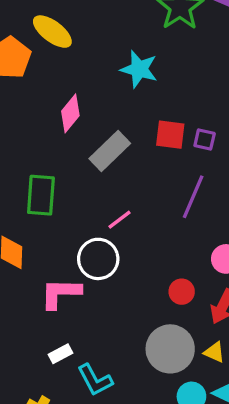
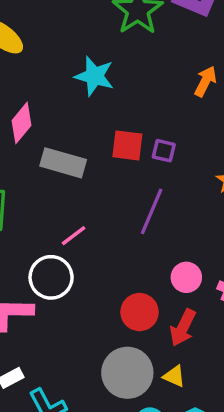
gray rectangle: (110, 151) -> (63, 163), turned 60
red circle: (182, 292) -> (139, 312), size x1.4

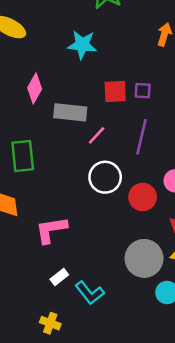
pink line: (74, 236) -> (97, 135), moved
white circle: (51, 277) -> (105, 177), moved
red circle: (139, 312) -> (143, 197), moved

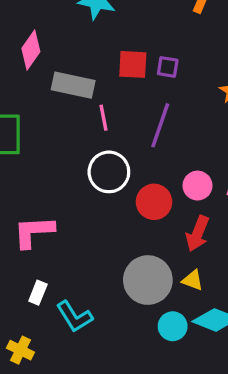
pink line: (97, 135) -> (103, 118), turned -60
white rectangle: (59, 277) -> (38, 293), turned -36

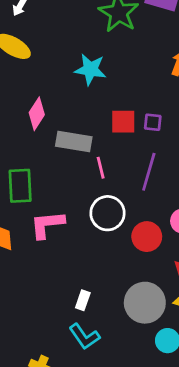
pink L-shape: (34, 232) -> (47, 225), moved
white rectangle: (38, 293) -> (83, 300), moved

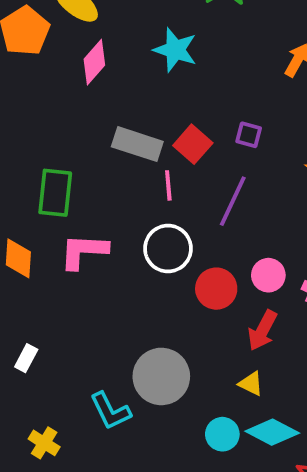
pink diamond: (37, 114) -> (94, 62), moved
red square: (123, 122) -> (193, 144), moved, turned 32
white rectangle: (83, 300) -> (26, 358), moved
gray circle: (145, 303) -> (161, 376), moved

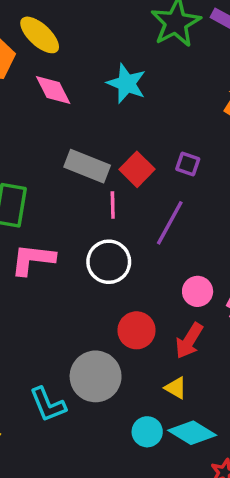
pink diamond: (94, 62) -> (53, 90), turned -72
red circle: (216, 289) -> (137, 330), moved

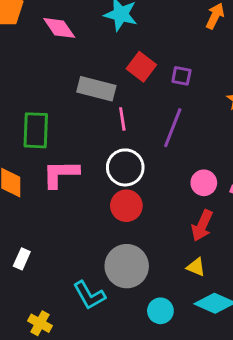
red square: (137, 169) -> (141, 67), moved
red circle: (137, 330) -> (126, 206), moved
cyan circle: (147, 432) -> (160, 311), moved

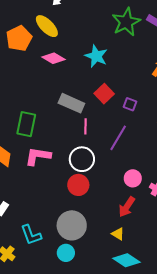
pink diamond: (59, 28) -> (53, 58), turned -35
cyan L-shape: (89, 295) -> (31, 235), moved
cyan circle: (160, 311) -> (66, 253), moved

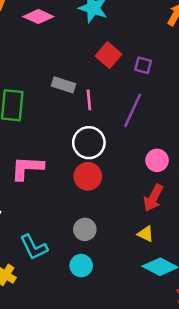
gray rectangle: (71, 103) -> (63, 85), moved, size x0.7
pink L-shape: (38, 156) -> (27, 168), moved
gray circle: (72, 225) -> (85, 229), size x0.6

